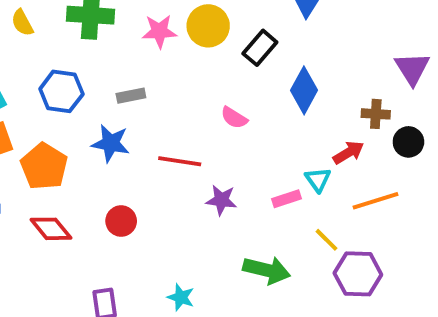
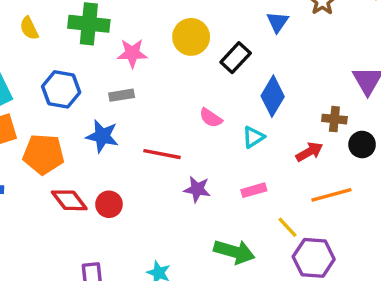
pink star: (159, 31) -> (132, 53), moved
orange pentagon: (44, 166) -> (44, 154), turned -30
cyan triangle: (318, 180) -> (253, 137), moved, turned 30
red diamond: (51, 229) -> (69, 200), moved

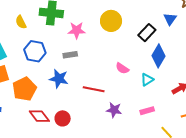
blue triangle: (278, 22) -> (170, 19), moved
yellow semicircle: (29, 28) -> (21, 22), moved
black rectangle: (236, 58) -> (147, 33), moved
orange pentagon: (44, 154) -> (24, 89), turned -30

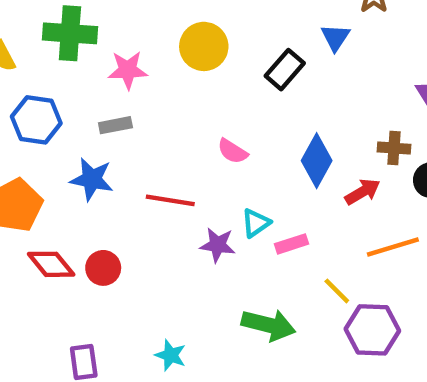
blue diamond: (158, 56) -> (317, 161), moved
cyan triangle: (147, 80) -> (256, 223), moved

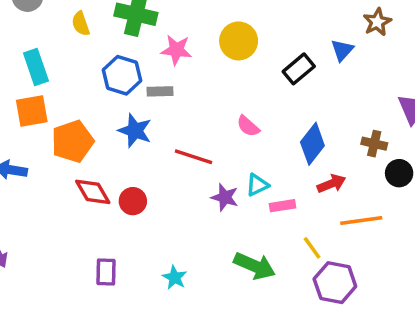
blue hexagon: (36, 120) -> (122, 75), moved
red arrow: (363, 192) -> (331, 184), moved

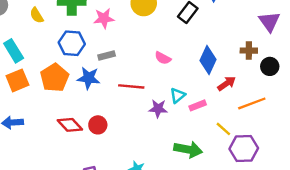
gray rectangle: (160, 91) -> (107, 55), moved
orange pentagon: (73, 141) -> (55, 78), moved

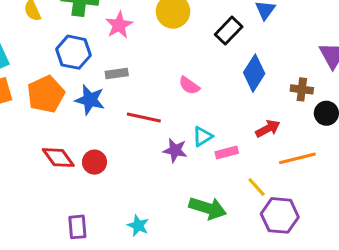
pink star: (104, 18) -> (119, 25), turned -30
blue diamond: (208, 60) -> (254, 73), moved

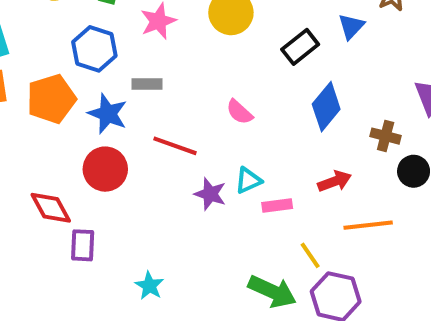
red diamond: (58, 158) -> (51, 208), moved
red circle: (94, 162) -> (105, 169), moved, size x1.4
green arrow: (208, 208) -> (272, 291), moved
purple rectangle: (77, 227) -> (83, 245), moved

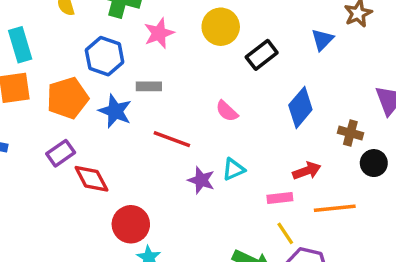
black rectangle: (300, 47) -> (262, 55), moved
red circle: (105, 169) -> (131, 224), moved
pink rectangle: (277, 205) -> (280, 198), moved
red diamond: (51, 208) -> (91, 179), moved
purple rectangle: (83, 245) -> (61, 153), moved, turned 52

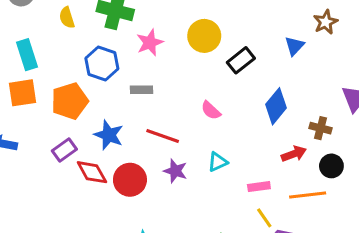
blue star: (115, 111) -> (109, 135), moved
black circle: (374, 163) -> (331, 166), moved
red arrow: (307, 171) -> (294, 154), moved
purple star: (201, 180) -> (175, 171), moved
red circle: (131, 224) -> (130, 180), moved

